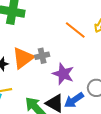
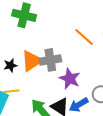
gray cross: (42, 56) -> (50, 60), size x1.5

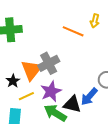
purple star: (70, 79) -> (51, 91), moved, turned -30
yellow line: (11, 91) -> (26, 96), moved

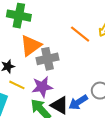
orange triangle: (31, 70) -> (31, 46), moved
yellow line: (26, 96) -> (17, 85), turned 35

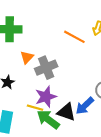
orange triangle: (31, 46) -> (27, 57), size x0.6
yellow line: (17, 85) -> (35, 108), moved

